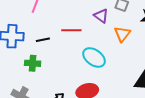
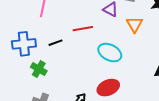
green cross: (33, 63) -> (39, 69), moved, turned 35

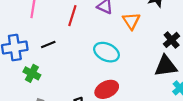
red line: (83, 29) -> (72, 16), moved, turned -60

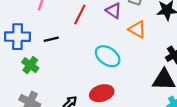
orange triangle: (131, 21) -> (137, 29), turned -36

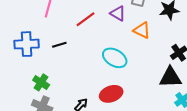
red line: (80, 15) -> (85, 19), turned 30
green cross: (30, 65) -> (41, 82), moved

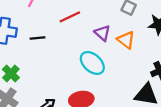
purple triangle: (118, 13) -> (102, 33), moved

